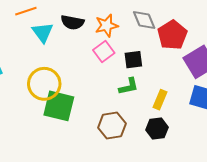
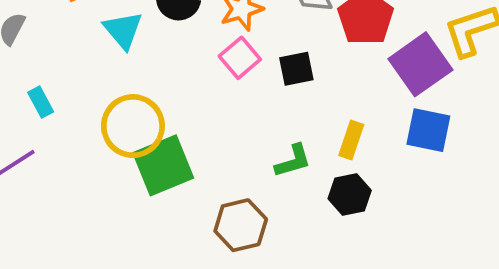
green L-shape: (129, 86) -> (293, 161), moved
green square: (59, 106) -> (163, 165), turned -32
brown hexagon: (112, 126) -> (241, 225), moved

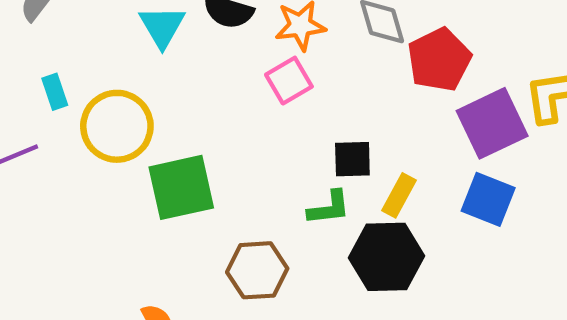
black square: (296, 69) -> (352, 159), moved
yellow circle: (133, 126) -> (117, 126), moved
black hexagon: (350, 195) -> (387, 257), size x1.5

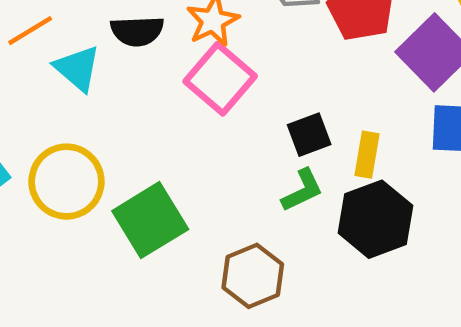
pink square: (289, 81) -> (220, 79), size x1.4

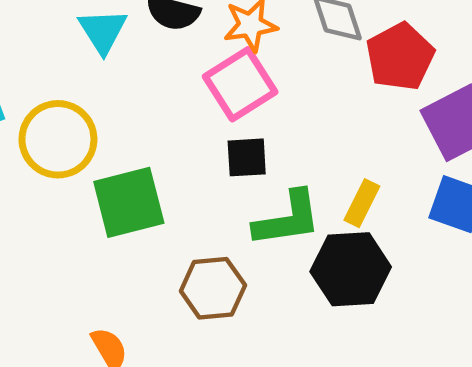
black square: (309, 135) -> (247, 157), moved
green L-shape: (302, 190) -> (287, 219), size x1.5

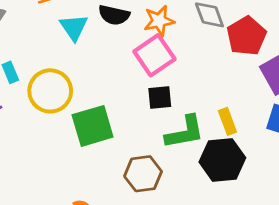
yellow rectangle: (362, 203) -> (227, 121), turned -45

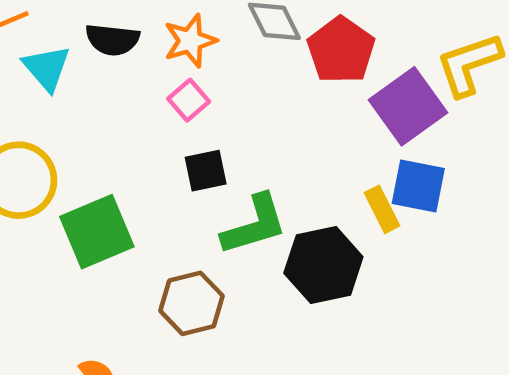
pink square: (154, 55) -> (189, 100), size x0.6
yellow rectangle: (227, 121) -> (382, 209), moved

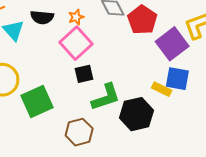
orange star: (190, 41) -> (76, 17), size x0.7
pink square: (189, 100) -> (76, 43), size x1.8
yellow rectangle: (382, 209) -> (162, 89), turned -36

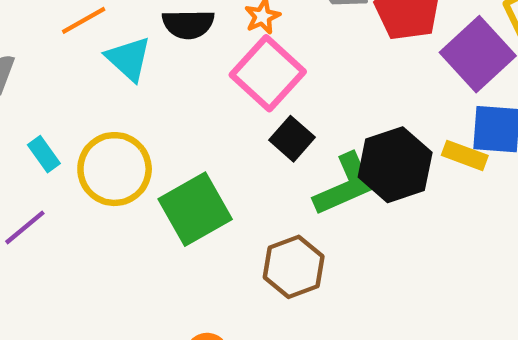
black square: (84, 74) -> (292, 139), turned -30
black hexagon: (137, 114) -> (395, 165), moved

